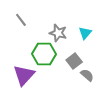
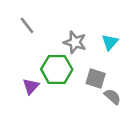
gray square: (74, 61) -> (96, 79), turned -35
purple triangle: (24, 75) -> (31, 86), moved, size x0.6

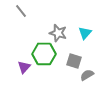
gray line: (27, 25) -> (21, 11), moved
gray semicircle: (112, 97) -> (87, 75), turned -72

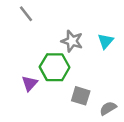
gray square: (74, 61) -> (81, 96), moved
gray semicircle: (87, 75) -> (108, 108), moved

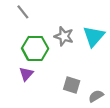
cyan triangle: (106, 41) -> (94, 36), size x1.5
green hexagon: (55, 67) -> (35, 48), moved

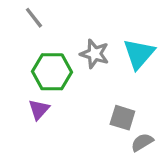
gray square: (72, 85) -> (122, 118), moved

